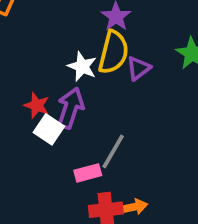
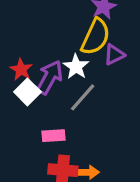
white star: (82, 66) -> (76, 67), moved
gray line: (113, 151) -> (83, 97), moved

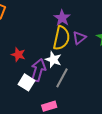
purple triangle: (114, 55) -> (79, 38), moved
red star: (21, 69) -> (18, 55), moved

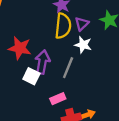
red star: (18, 55) -> (20, 48), size x1.5
white star: (53, 60) -> (83, 45), moved

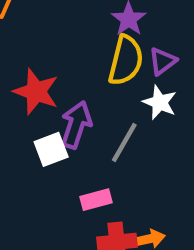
white square: (31, 76) -> (51, 149), turned 35

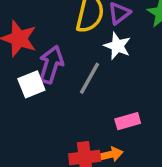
pink rectangle: (96, 200) -> (128, 121), moved

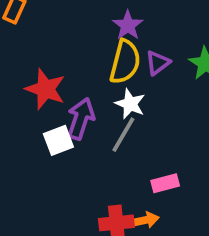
white star: (117, 46) -> (130, 104), moved

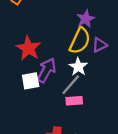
pink rectangle: (165, 183) -> (74, 101), moved

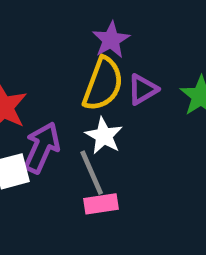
gray line: (71, 85) -> (92, 173), turned -60

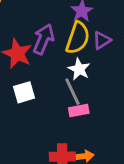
purple arrow: (42, 148) -> (44, 39), moved

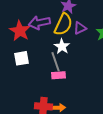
purple arrow: (44, 39) -> (39, 23), turned -130

